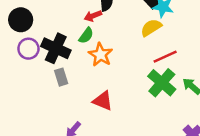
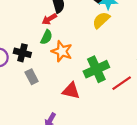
black cross: (56, 48) -> (22, 53), size x0.7
red line: (165, 57) -> (122, 83), moved
green cross: (162, 83) -> (96, 69), moved, turned 35

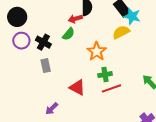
orange star: (62, 51) -> (97, 51), moved
green cross: (96, 69) -> (105, 75), size x0.6
red line: (122, 83) -> (111, 88), moved

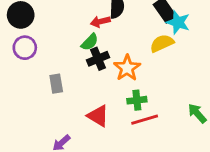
black cross: (43, 42) -> (98, 59), moved, turned 35

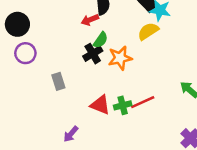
green semicircle: (90, 42) -> (101, 40), moved
orange star: (127, 68) -> (120, 58), turned 30
green cross: (137, 100) -> (123, 105), moved

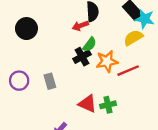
black circle: (17, 24) -> (26, 29), moved
purple circle: (25, 53) -> (19, 81), moved
red line: (143, 102) -> (128, 71), moved

